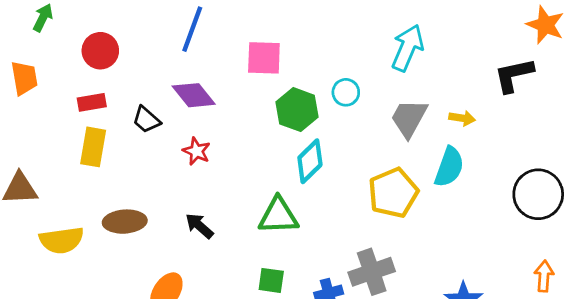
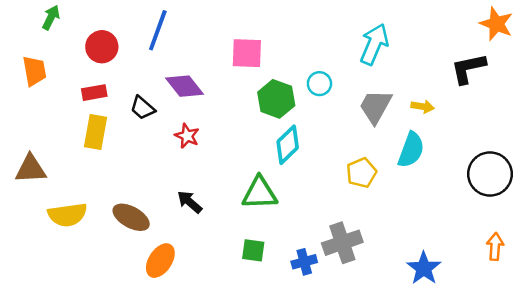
blue line: (192, 29) -> (158, 30), moved
yellow pentagon: (393, 193) -> (361, 173), size x0.7
brown ellipse: (125, 222) -> (131, 217), moved, turned 33

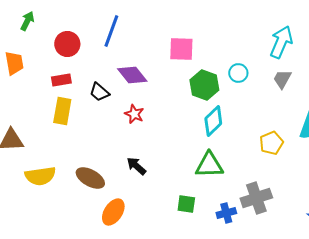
gray trapezoid: (375, 107) -> (282, 79), moved, size x0.7
green triangle: (260, 193) -> (209, 165), moved

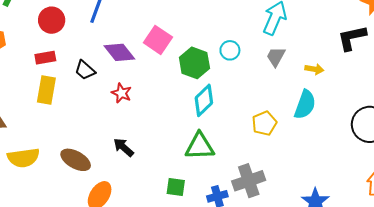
pink square: (181, 49) -> (158, 40), moved, turned 32

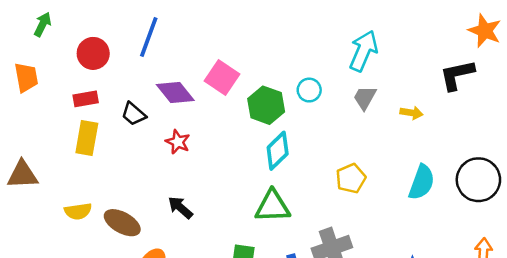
cyan semicircle: (305, 105) -> (422, 182), moved
yellow semicircle: (23, 158) -> (78, 211), moved, size x0.7

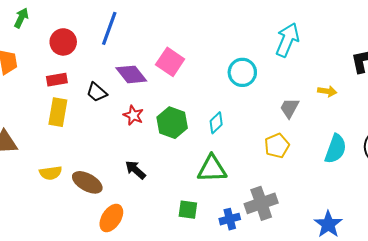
cyan circle: (309, 90) -> (242, 72), size x1.4
gray trapezoid: (365, 98) -> (289, 108), moved
green hexagon: (266, 105) -> (172, 123), moved
cyan diamond: (278, 151) -> (216, 123), size x0.7

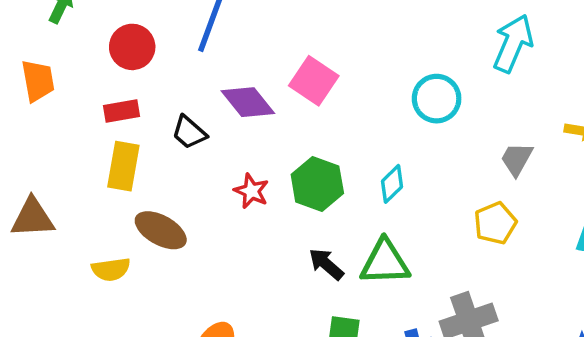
red star: (133, 115) -> (251, 191), moved
black arrow: (135, 170) -> (326, 264), moved
brown ellipse: (87, 182) -> (161, 230), moved

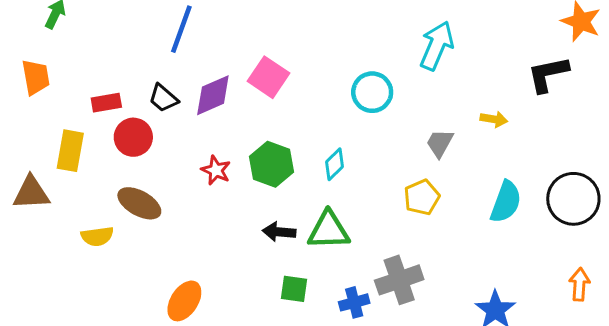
red circle: (132, 47) -> (133, 137), moved
purple diamond: (248, 102) -> (213, 95), turned -75
black trapezoid: (189, 132) -> (163, 98), moved
yellow rectangle: (123, 166) -> (70, 151), moved
black arrow: (326, 264) -> (279, 232), turned -36

